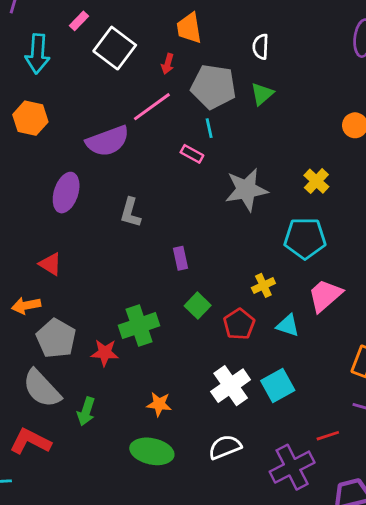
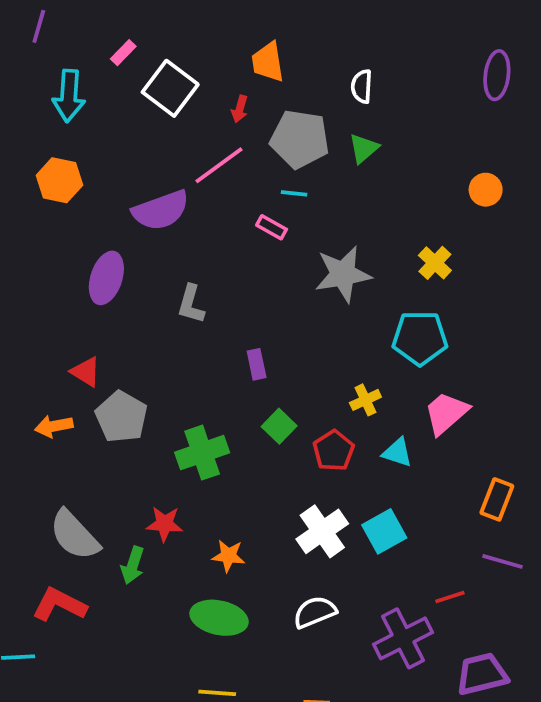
cyan line: (209, 128) -> (294, 193), turned -72
gray pentagon: (56, 338) -> (121, 417), moved
red star: (105, 353) -> (165, 524), moved

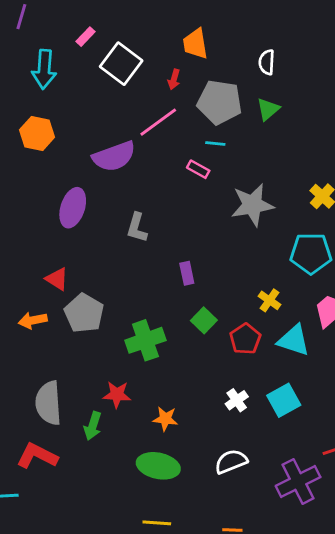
yellow cross: (365, 400) -> (270, 300), turned -30
cyan triangle: (397, 453) -> (294, 340), size x1.4
white cross: (322, 531) -> (237, 400), size x0.6
gray semicircle: (74, 535) -> (48, 403), turned 39

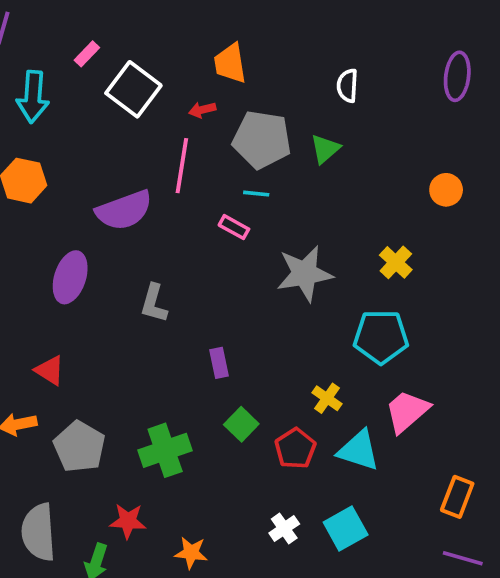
white semicircle: (267, 62) -> (347, 86), moved
red arrow: (174, 79) -> (202, 110), turned 60
pink line: (158, 122) -> (182, 166), turned -45
gray pentagon: (84, 313) -> (79, 447), moved

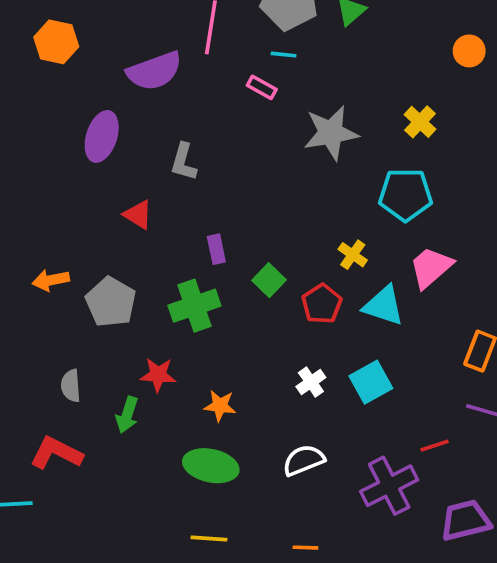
purple rectangle: (219, 363) -> (216, 249), moved
red triangle: (50, 370) -> (138, 215), moved
gray semicircle: (39, 532) -> (71, 386), size x0.6

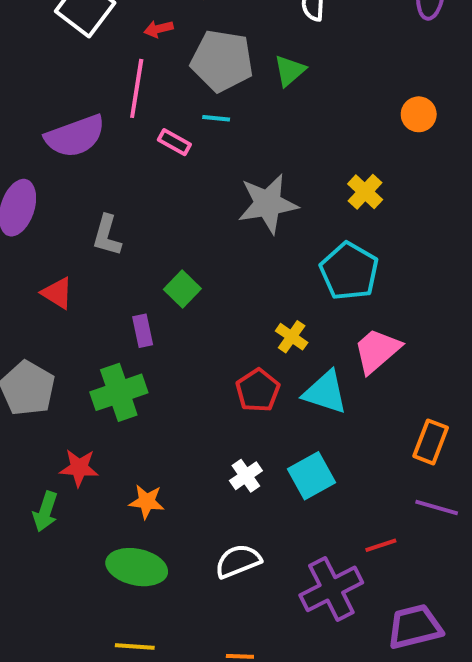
pink rectangle: (262, 87) -> (174, 142), moved
cyan pentagon: (405, 195) -> (349, 271), turned 30
green square: (269, 280) -> (182, 289), moved

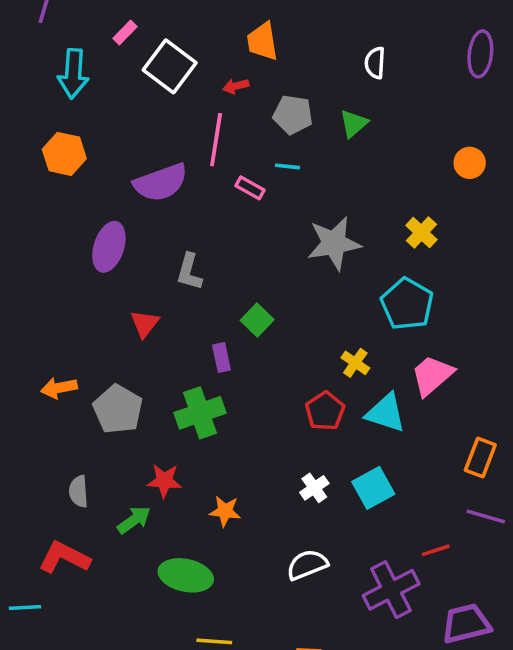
gray pentagon: (222, 61) -> (293, 115), size x0.7
red triangle: (57, 293) -> (145, 324), turned 36
green arrow: (45, 511) -> (134, 520), turned -144
green ellipse: (137, 567) -> (186, 575), moved

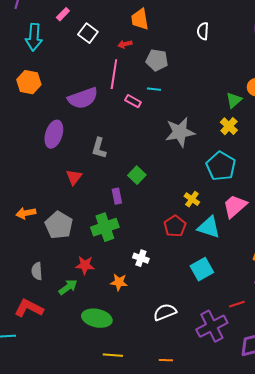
white square: (170, 66) -> (88, 33), size x0.7
green triangle: (354, 124) -> (234, 100), moved
white cross: (314, 488) -> (141, 258), moved, turned -35

